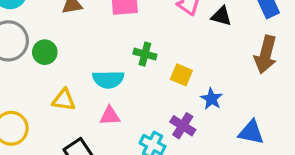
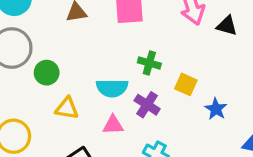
green circle: (45, 52) -> (47, 73), moved
purple cross: (183, 126) -> (147, 105), moved

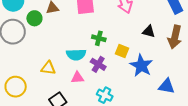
black triangle: (227, 26) -> (149, 31), moved
green circle: (47, 73) -> (34, 18), moved
blue star: (216, 109) -> (141, 66), size x1.6

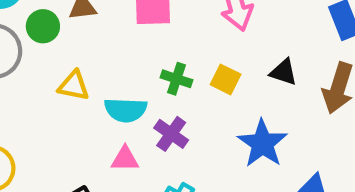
yellow square: (122, 51) -> (226, 79), moved
yellow triangle: (48, 68) -> (74, 86), moved

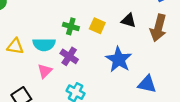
yellow triangle: (74, 86) -> (15, 46), moved
pink triangle: (125, 159) -> (45, 71), turned -42

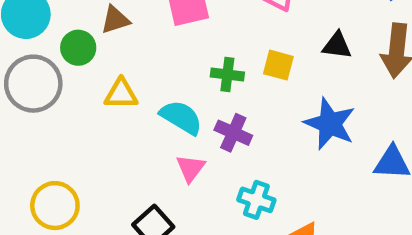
cyan semicircle: (44, 44) -> (181, 117), turned -140
yellow triangle: (15, 46) -> (121, 94), moved

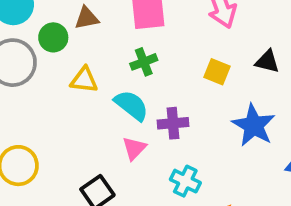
green cross: (227, 74) -> (144, 62), moved, turned -35
purple cross: (233, 133) -> (173, 123), turned -36

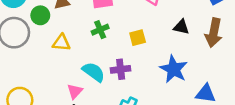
yellow square: (217, 72) -> (138, 38), moved, turned -35
cyan semicircle: (131, 105) -> (94, 72), moved
pink triangle: (134, 148) -> (75, 91), moved

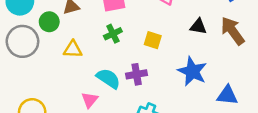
brown arrow: (214, 33) -> (233, 31), turned 136
yellow square: (138, 38) -> (153, 40), turned 35

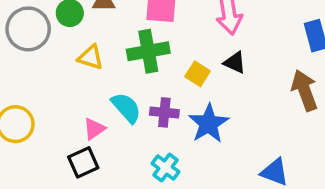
black triangle: (198, 26) -> (235, 63), moved
green cross: (113, 34) -> (148, 51), size x1.6
blue star: (192, 71) -> (209, 124), moved

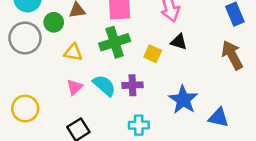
blue star: (209, 124) -> (183, 100), moved
pink triangle: (94, 129) -> (75, 87), moved
cyan cross: (166, 168) -> (139, 125), turned -30

